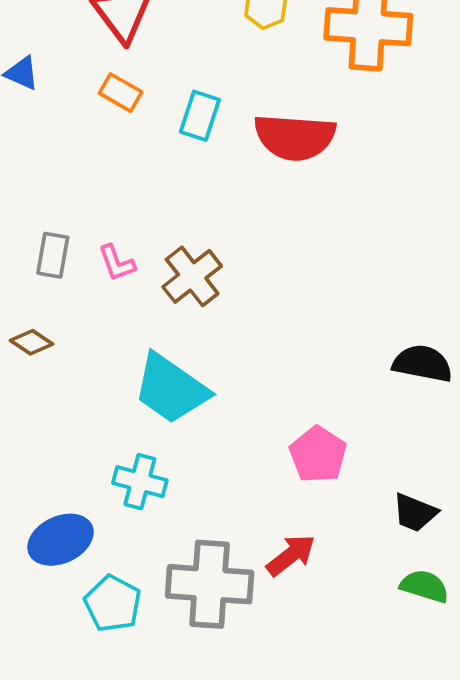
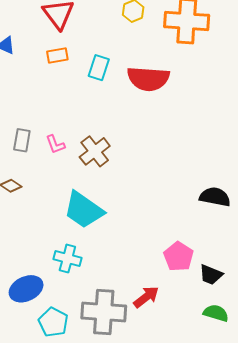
orange rectangle: (121, 93) -> (57, 55), turned -40
pink pentagon: (318, 455) -> (179, 256), moved

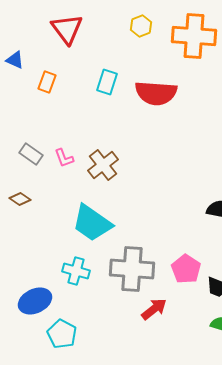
orange rectangle: (57, 55) -> (47, 82), moved, turned -60
gray rectangle: (22, 140) -> (31, 154), turned -65
gray cross: (104, 312) -> (132, 269), moved

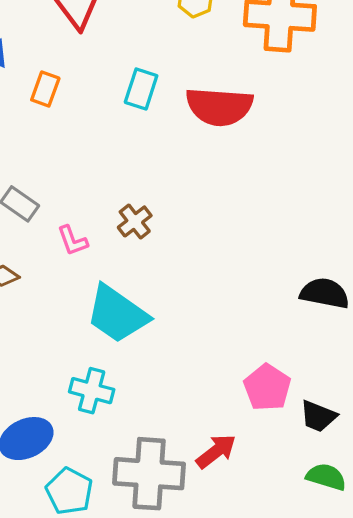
pink L-shape: (64, 158) -> (72, 241), moved
brown cross: (103, 165) -> (135, 221), size x0.7
gray cross: (132, 269) -> (149, 474), moved

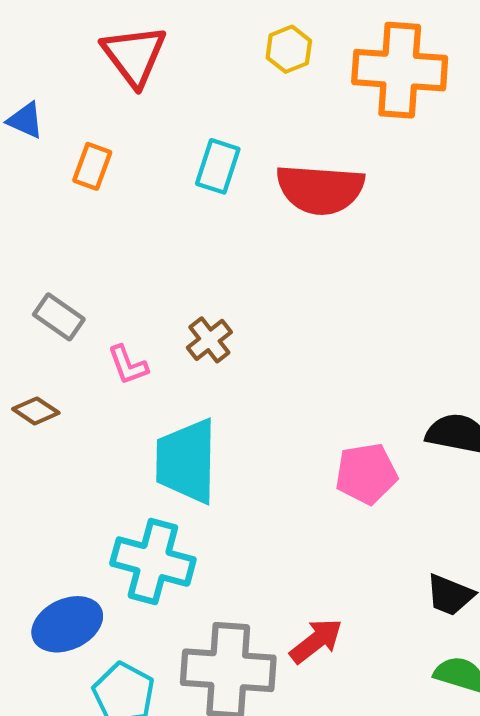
cyan trapezoid: (117, 314) -> (186, 461), turned 56
pink pentagon: (267, 387) -> (366, 474), moved, turned 30
cyan cross: (92, 391) -> (153, 562), size x1.4

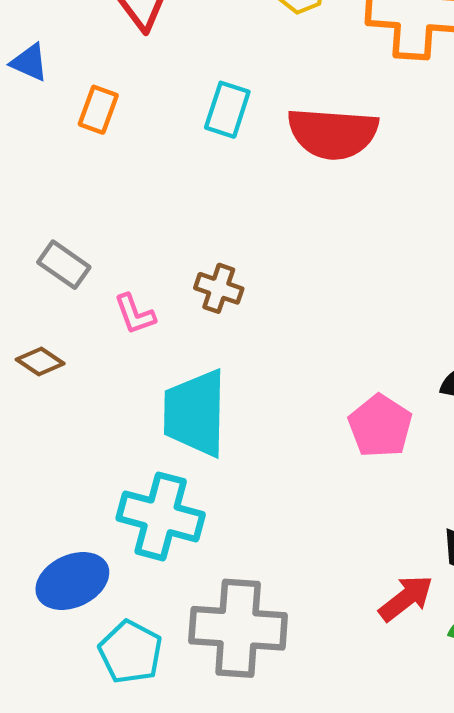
brown cross: (209, 340) -> (219, 288), turned -33
pink pentagon: (366, 474) -> (380, 426), turned -30
red arrow: (316, 641) -> (406, 598), moved

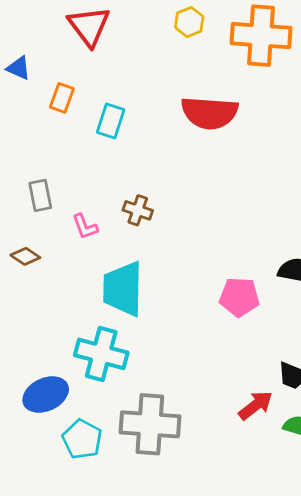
cyan rectangle: (227, 110) -> (111, 121), moved
gray rectangle: (64, 265) -> (40, 195), turned 44
pink pentagon: (380, 426) -> (239, 297), turned -30

